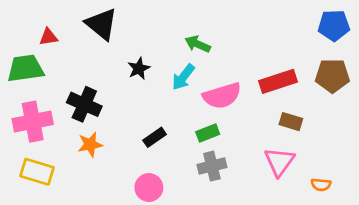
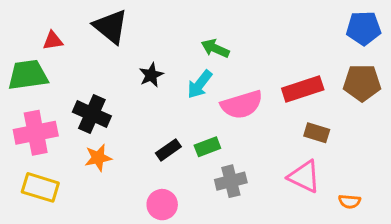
green rectangle: (208, 133) -> (207, 147), moved
pink triangle: (279, 162) -> (304, 176), turned -40

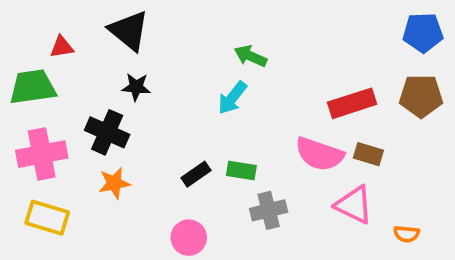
black star: (151, 75) -> (136, 87), moved, turned 30
pink semicircle: (242, 105) -> (319, 154), moved, turned 36
green rectangle: (207, 147) -> (241, 170), turned 30

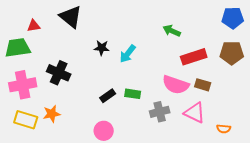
green arrow: (250, 56) -> (172, 31), moved
black star: (136, 87) -> (102, 48), moved
orange star: (114, 183) -> (52, 114), moved
gray cross: (269, 210) -> (160, 112), moved

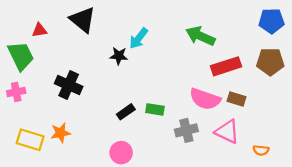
green arrow: (172, 31) -> (200, 36), size x1.4
green trapezoid: (18, 48) -> (21, 56), turned 72
cyan arrow: (128, 54) -> (139, 38), moved
pink cross: (23, 85) -> (16, 92), moved, size x0.6

